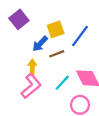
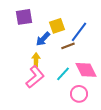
purple square: (19, 19) -> (24, 17), turned 30
brown line: (57, 54) -> (68, 46), moved

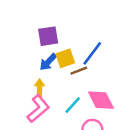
purple square: (24, 17) -> (48, 36), moved
yellow square: (57, 26) -> (65, 58), moved

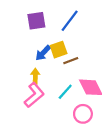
purple square: (48, 36) -> (36, 21), moved
blue line: (92, 53) -> (70, 21), moved

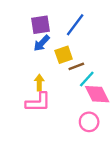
blue arrow: (43, 53) -> (42, 43), moved
cyan line: (65, 92) -> (87, 79), moved
pink L-shape: (34, 95) -> (38, 102), turned 40

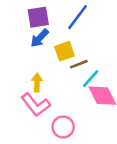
pink L-shape: (38, 102) -> (36, 105), turned 52
pink circle: (89, 122) -> (63, 127), moved

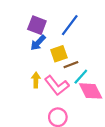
purple square: (38, 17) -> (37, 25), turned 30
pink L-shape: (36, 105) -> (57, 85), moved

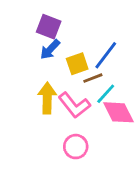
blue line: (70, 25) -> (106, 55), moved
yellow arrow: (36, 80) -> (47, 98), size x1.5

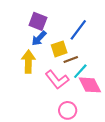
blue line: (106, 55) -> (78, 30), moved
yellow arrow: (47, 98) -> (28, 62), moved
pink circle: (76, 147) -> (68, 110), moved

